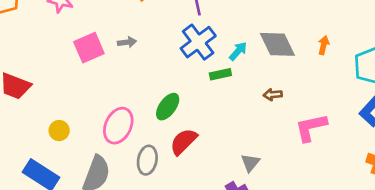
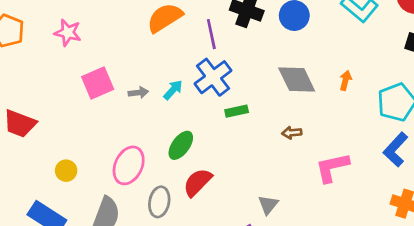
gray arrow: (127, 42) -> (138, 93), moved
cyan arrow: (238, 51) -> (173, 90), moved

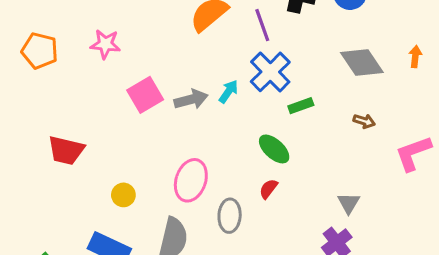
gray arrow: (138, 93) -> (191, 99), size x1.5
brown arrow: (292, 133) -> (364, 121), turned -150
green ellipse: (181, 145) -> (274, 149), moved, turned -76
red semicircle: (198, 182) -> (268, 189), size x0.6

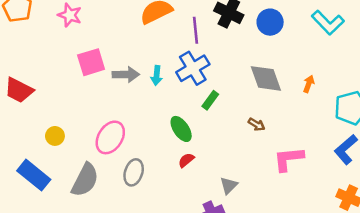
cyan arrow: (229, 91) -> (157, 75), turned 138
green rectangle: (301, 106) -> (210, 100), turned -48
red semicircle: (268, 189) -> (186, 160), moved

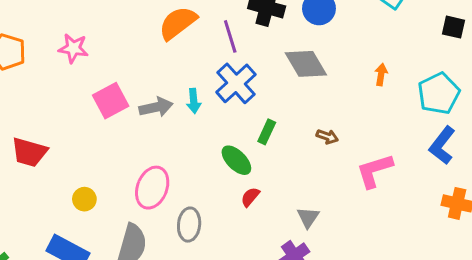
gray diamond: (266, 78) -> (306, 64), moved
green rectangle: (210, 100) -> (267, 132), moved

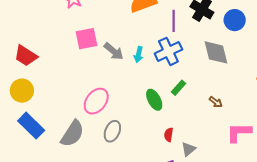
gray arrow: (156, 107) -> (114, 51), turned 35
red semicircle: (250, 197) -> (169, 135), moved, turned -48
yellow circle: (84, 199) -> (22, 91), moved, size x1.5

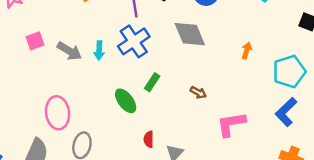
pink square: (86, 39) -> (35, 41), size x0.7
pink ellipse: (96, 101) -> (58, 113), turned -36

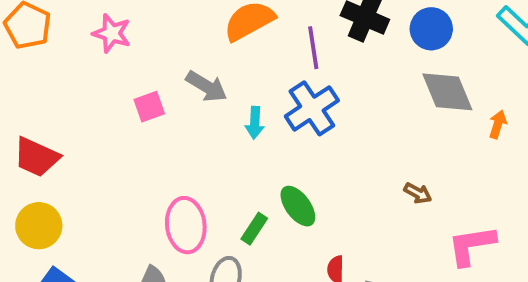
gray diamond: (190, 34) -> (447, 92), moved
gray arrow: (69, 51) -> (207, 86), moved
green rectangle: (152, 82) -> (254, 229), moved

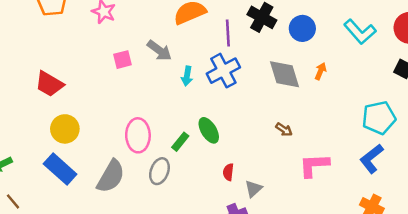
gray diamond: (447, 92) -> (284, 74), moved
orange arrow: (498, 124) -> (321, 71), moved
yellow circle: (39, 226) -> (65, 129), moved

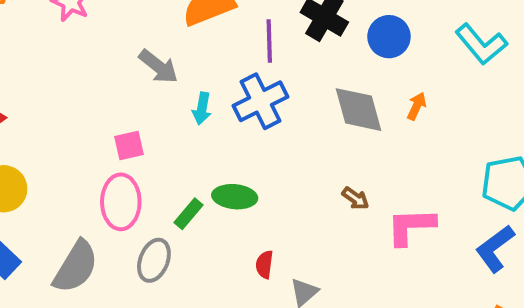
pink square: (123, 60) -> (129, 146), moved
green ellipse: (209, 130) -> (235, 197), turned -55
pink L-shape: (314, 165) -> (411, 226), moved

